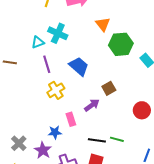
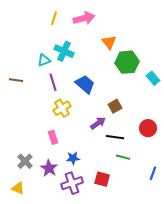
pink rectangle: (71, 119) -> (53, 137), moved
blue star: (55, 132) -> (73, 158), moved
black line: (97, 140) -> (115, 137), moved

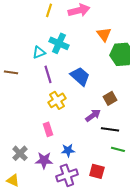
purple star: (49, 168) -> (44, 160), turned -30

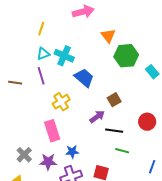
yellow line: (49, 10) -> (41, 29), moved
cyan cross: (59, 43) -> (64, 56), moved
brown line: (11, 72) -> (15, 83), moved
purple line: (48, 74) -> (41, 76), moved
pink rectangle: (48, 129) -> (52, 131), size x1.5

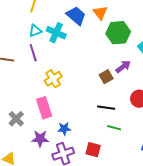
blue trapezoid: (84, 78) -> (76, 16), moved
purple arrow: (97, 117) -> (123, 67), moved
gray cross: (24, 155) -> (16, 119), moved

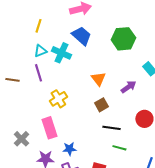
orange triangle: (100, 13) -> (98, 79), moved
green hexagon: (118, 33) -> (123, 39), moved
brown square: (106, 77) -> (101, 105), moved

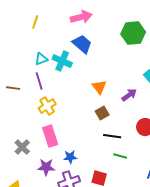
yellow line: (38, 26) -> (35, 22), moved
green hexagon: (123, 39) -> (133, 33), moved
yellow cross: (58, 99) -> (47, 106), moved

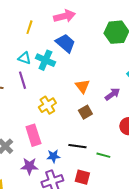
yellow line: (35, 22) -> (29, 27), moved
cyan triangle: (41, 59) -> (24, 58), turned 40
yellow cross: (47, 106) -> (47, 105), moved
black line: (112, 136) -> (77, 146), moved

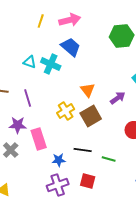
yellow line: (29, 27) -> (41, 21), moved
purple line: (22, 80) -> (28, 98), moved
yellow cross: (47, 105) -> (66, 111), moved
brown square: (85, 112) -> (91, 116), size x1.5
purple star: (29, 166) -> (18, 125), moved

